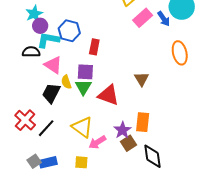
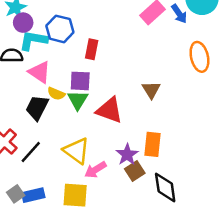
yellow semicircle: (66, 82) -> (56, 94), turned -48
yellow square: (81, 162) -> (75, 195), size x1.5

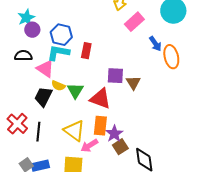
blue arrow: (179, 14) -> (155, 44), moved
cyan L-shape: (33, 40) -> (58, 53), moved
purple square: (80, 81) -> (115, 76), moved
orange rectangle: (153, 144) -> (100, 126), moved
black line: (31, 152) -> (38, 132), turned -36

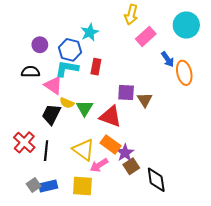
cyan star: (26, 18) -> (90, 32), moved
orange rectangle: (100, 126) -> (110, 144), turned -60

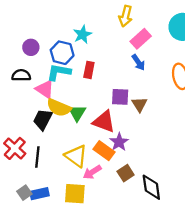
blue arrow: (168, 59) -> (138, 62), moved
yellow semicircle: (67, 103) -> (59, 108), size x1.6
purple star: (125, 153) -> (119, 142), moved

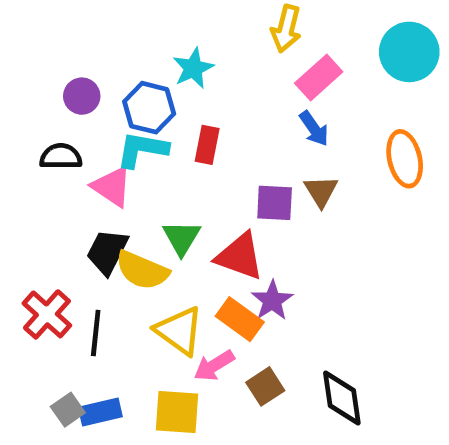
brown triangle: (140, 104) -> (321, 191), moved
yellow semicircle: (59, 108) -> (142, 270), moved
brown square: (126, 173) -> (265, 386), moved

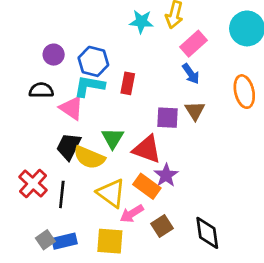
cyan star: (193, 68) -> (141, 22), moved, turned 30

